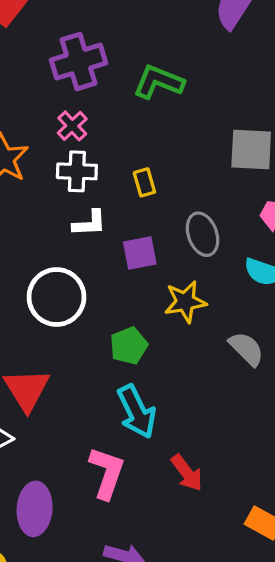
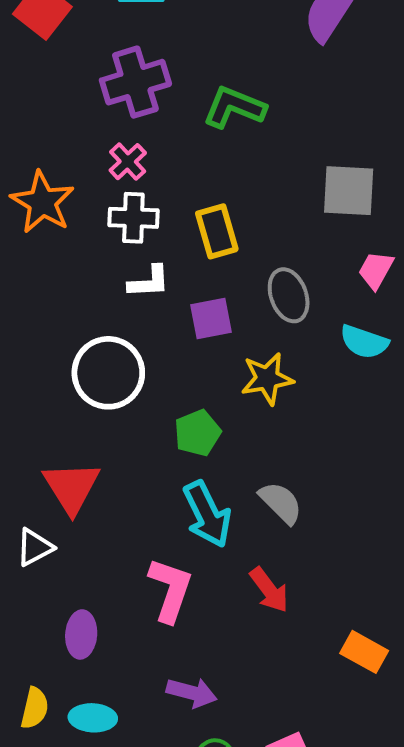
yellow rectangle: (144, 182) -> (217, 231), size x1.5
gray semicircle: (246, 349) -> (281, 503), moved
purple ellipse: (35, 509) -> (81, 634), size x0.7

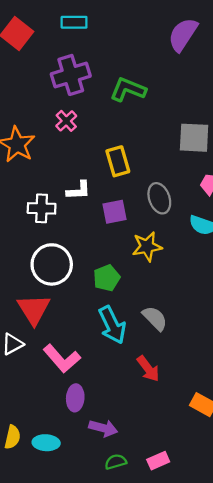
white cross: (133, 218) -> (42, 208), moved
white circle: (108, 373) -> (52, 264), moved
pink L-shape: (170, 590) -> (62, 359), moved, turned 120
purple ellipse: (81, 634) -> (75, 398), moved

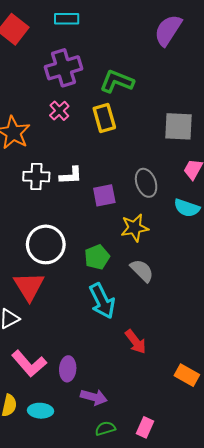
yellow rectangle: (118, 161) -> (104, 118), moved
white cross: (42, 208) -> (36, 177), moved
gray semicircle: (155, 318) -> (142, 271), moved
pink L-shape: (62, 359) -> (29, 364), moved
pink rectangle: (158, 461) -> (145, 427), turned -42

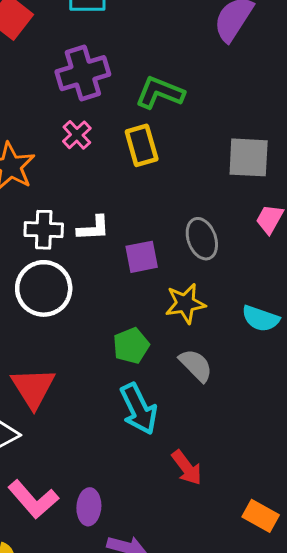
cyan semicircle: (187, 208) -> (261, 319), moved
white circle: (46, 244) -> (44, 288), moved

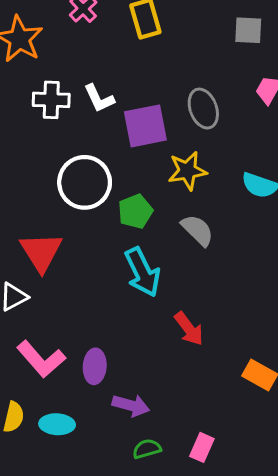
gray square: (249, 157) -> (248, 30), size x0.7
white L-shape: (93, 228) -> (99, 98), turned 68
purple square: (142, 257) -> (145, 126), size x1.4
white circle: (44, 288) -> (85, 182), moved

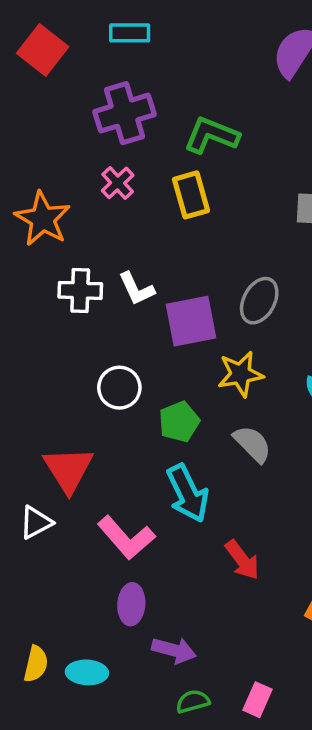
gray ellipse: (203, 109) -> (259, 301), turned 48
white circle: (85, 182) -> (119, 388), size x0.7
pink L-shape: (41, 359) -> (126, 538), moved

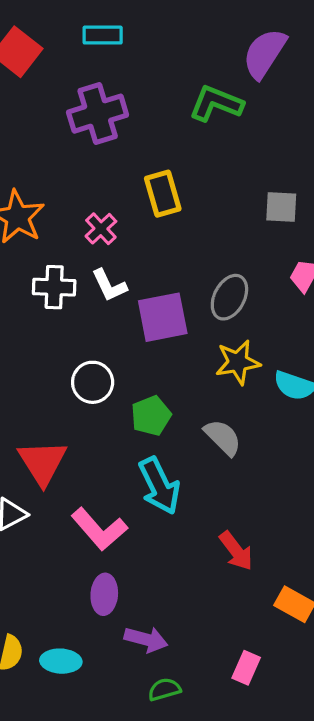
green L-shape: (211, 135) -> (216, 103), moved
pink cross: (118, 183) -> (101, 229), moved
yellow star: (240, 374) -> (238, 362), moved
red arrow: (242, 560) -> (236, 551), moved
pink rectangle: (258, 700) -> (246, 668), moved

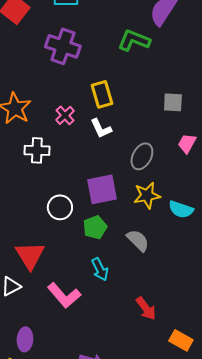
purple cross: (98, 114) -> (63, 46), turned 36
white L-shape: (109, 285) -> (101, 128), moved
purple square: (163, 317) -> (102, 189), moved
cyan arrow: (159, 486) -> (100, 269), size x0.7
purple ellipse: (104, 594) -> (25, 339), moved

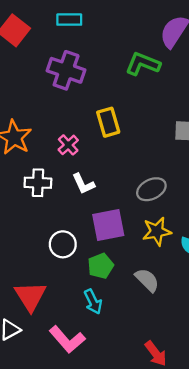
white L-shape: (101, 128) -> (83, 184), moved
gray ellipse: (142, 156) -> (151, 189), turned 36
cyan arrow: (100, 269) -> (93, 302), moved

